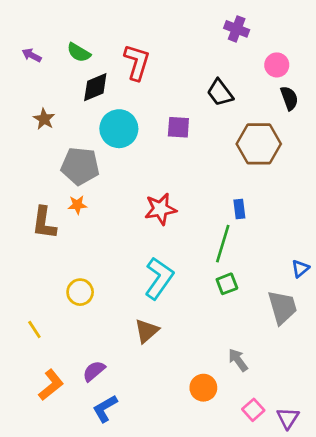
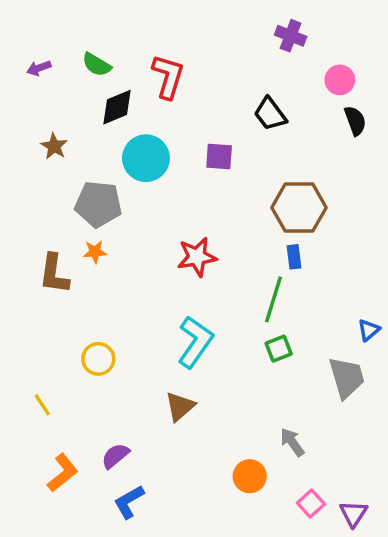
purple arrow: (32, 55) -> (39, 68), turned -48
brown hexagon: (259, 144) -> (299, 208), moved

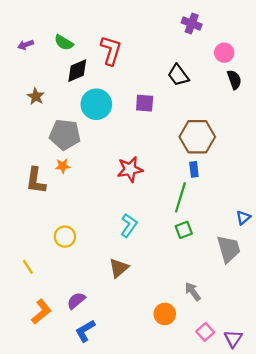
cyan L-shape: (195, 342) -> (129, 225), size x0.7

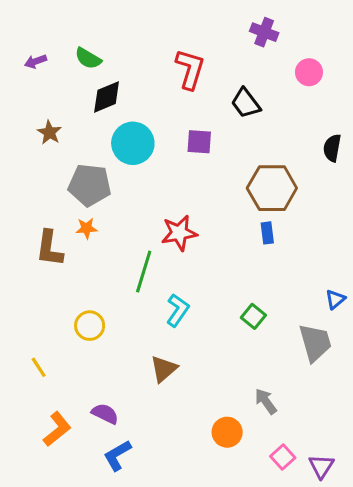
red L-shape: (111, 50) -> (190, 69), moved
black semicircle: (234, 80) -> (332, 148), moved, turned -150
green line: (180, 197) -> (144, 272), moved
green square: (184, 230) -> (253, 316), turned -30
purple semicircle: (76, 301) -> (105, 414), turned 66

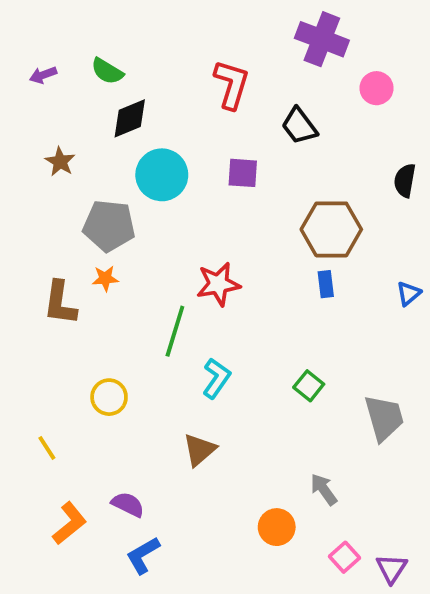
purple cross: (264, 32) -> (322, 39), size x1.5
blue triangle: (335, 299) -> (409, 293), moved

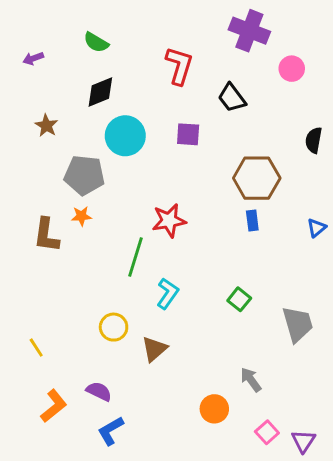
green semicircle: (107, 71) -> (96, 42), moved
yellow circle: (109, 397) -> (114, 327), moved

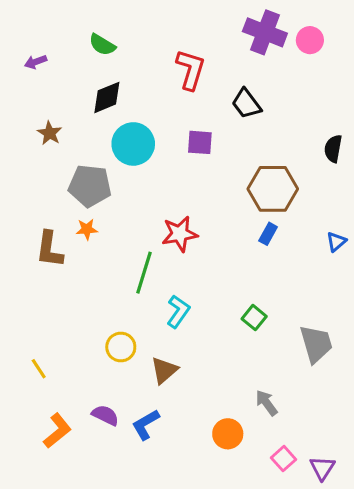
pink circle: (292, 69) -> (310, 40), moved
blue rectangle: (252, 220) -> (268, 234), turned 36
blue L-shape: (111, 431) -> (146, 425), moved

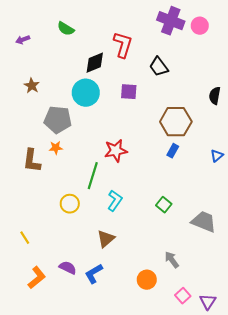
black diamond: (107, 97) -> (95, 63), moved
gray trapezoid: (316, 344) -> (204, 222), turned -52
yellow circle: (121, 347) -> (70, 204), moved

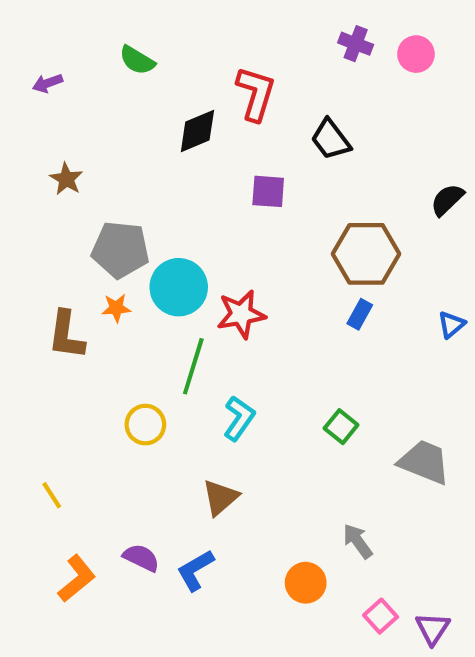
purple cross: (171, 21) -> (356, 44), size x0.6
cyan circle: (86, 93) -> (179, 287), moved
black semicircle: (215, 96) -> (447, 200), turned 36

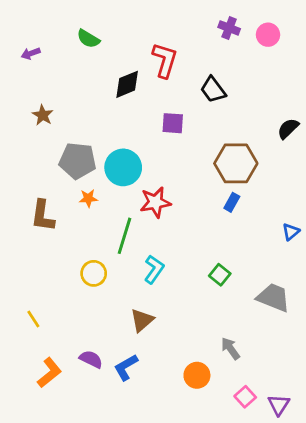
cyan circle: (179, 287) -> (123, 167), moved
orange star: (116, 308) -> (88, 198), moved
blue triangle: (451, 325) -> (291, 232), moved

